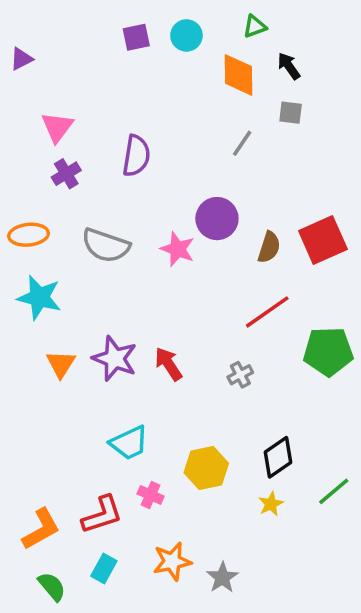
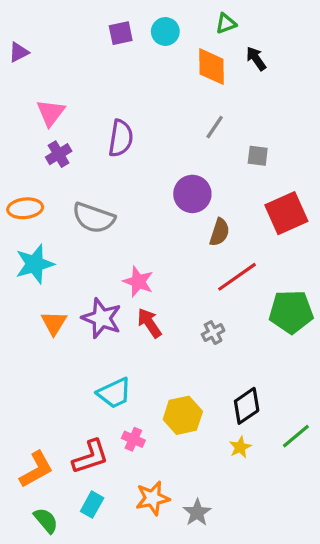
gray square: (291, 113) -> (258, 156), moved
brown semicircle: (269, 247) -> (219, 232), moved
pink star: (178, 249) -> (138, 282), moved
cyan star: (39, 298) -> (35, 264), turned -30

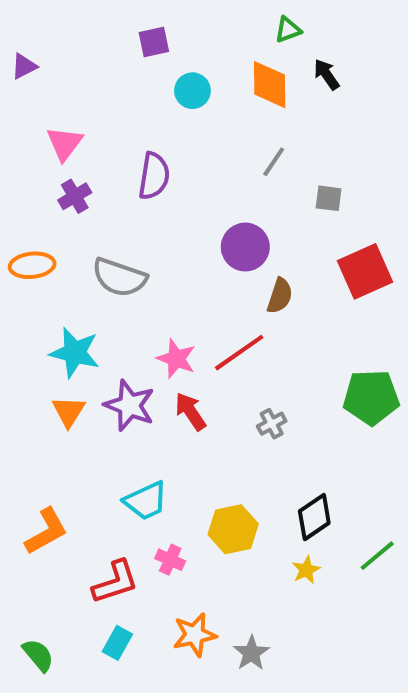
cyan circle: (165, 31) -> (192, 91), moved
cyan star: (35, 264) -> (75, 353), moved, turned 30
red line: (237, 277) -> (239, 353), moved
orange L-shape: (36, 470) -> (46, 531), moved
green semicircle: (46, 520) -> (38, 655), moved

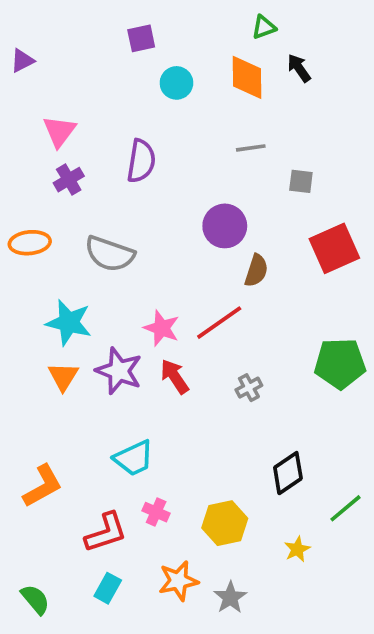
gray line: (274, 162) -> (251, 148), turned 48
yellow hexagon: (233, 529) -> (225, 523), moved
yellow star: (306, 570) -> (297, 549), moved

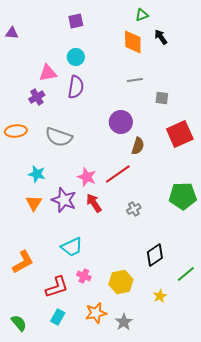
purple triangle: (22, 61) -> (12, 33), turned 32
cyan circle: (176, 83) -> (76, 57), moved
pink triangle: (59, 131) -> (48, 73), moved, turned 42
cyan star: (69, 323) -> (37, 174), size x0.7

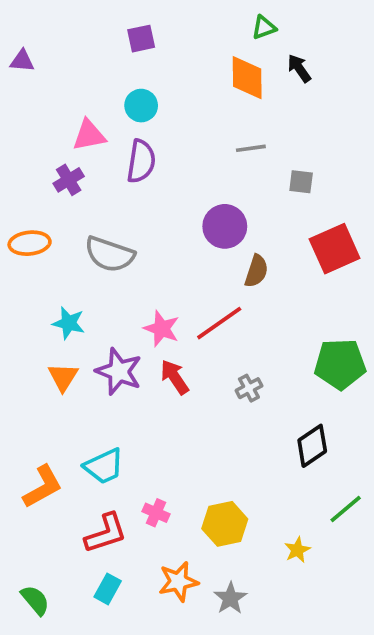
cyan trapezoid: (72, 247) -> (104, 466), moved
black diamond: (155, 255) -> (312, 446), moved

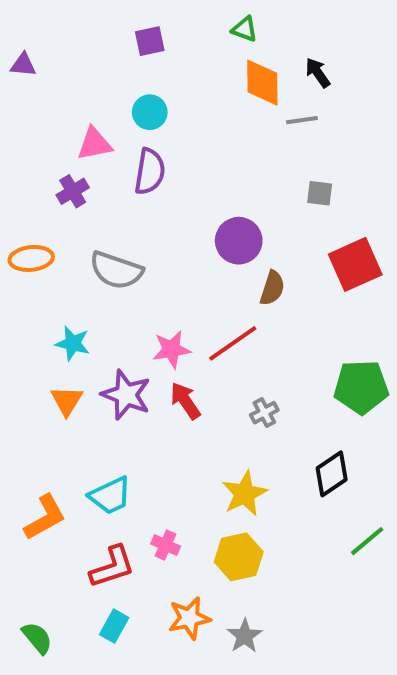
green triangle: (264, 27) -> (245, 29), moved, turned 40
gray line: (251, 148) -> (302, 120), moved
pink star: (162, 329) -> (171, 349), turned -30
yellow star: (297, 550) -> (245, 494), moved, size x1.6

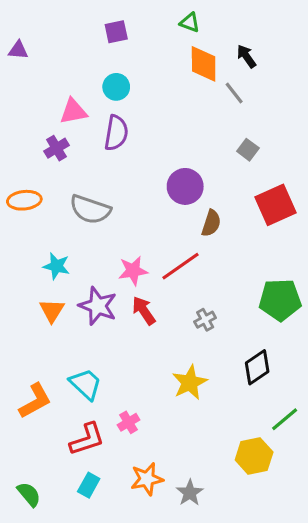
gray line: (302, 120) -> (234, 93), turned 60
gray square: (320, 193) -> (248, 150), turned 30
cyan trapezoid: (110, 496) -> (86, 384), turned -112
pink cross: (166, 545) -> (128, 422), turned 35
yellow hexagon: (239, 557) -> (254, 456), moved

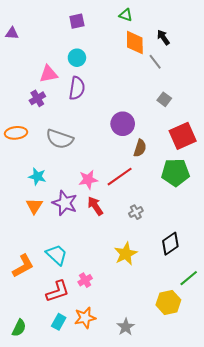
green pentagon: (280, 300) -> (175, 172), moved
orange star: (147, 479) -> (85, 318), moved
green semicircle: (29, 494) -> (19, 328), turned 66

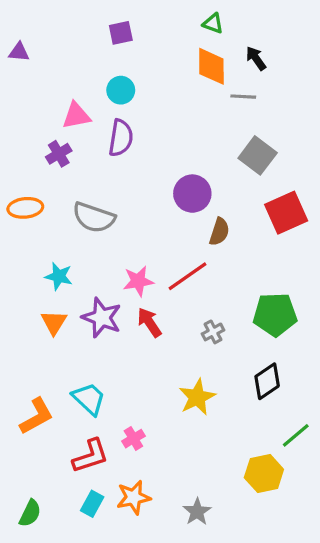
green triangle: (126, 15) -> (213, 23), moved
gray line: (155, 62) -> (243, 97), turned -49
gray square: (164, 99) -> (258, 155), size x1.6
green pentagon: (175, 172) -> (275, 314), moved

